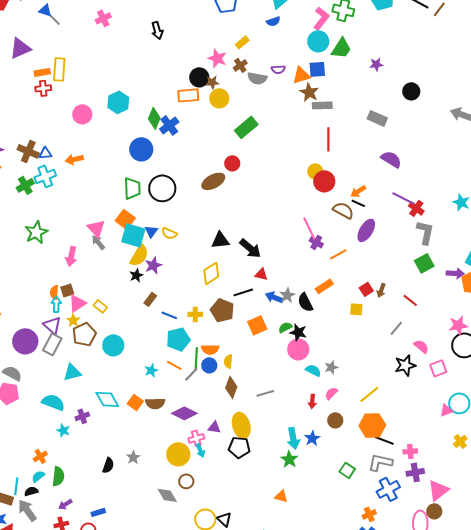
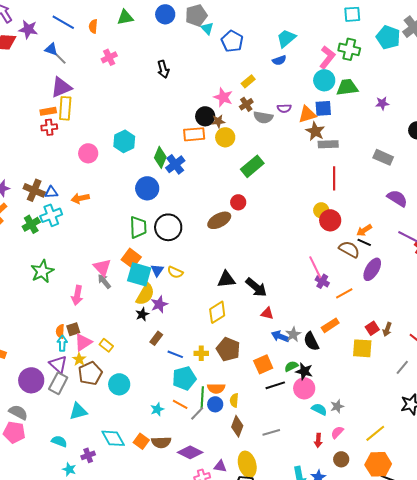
purple triangle: (20, 48) -> (61, 87), moved
green trapezoid: (341, 48) -> (347, 87), turned -130
black line: (243, 292) -> (275, 385), moved
yellow square: (356, 309) -> (362, 348), size x1.5
cyan semicircle: (53, 402) -> (59, 441), size x0.7

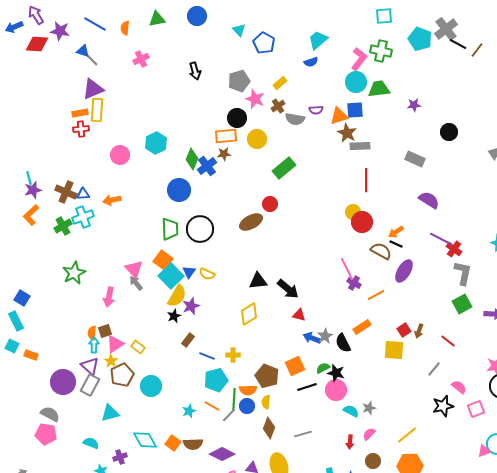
gray pentagon: (196, 15) -> (239, 81), moved
brown star: (218, 121) -> (224, 154), moved
cyan square: (139, 274) -> (171, 276), turned 30
brown pentagon: (228, 349) -> (267, 376), moved

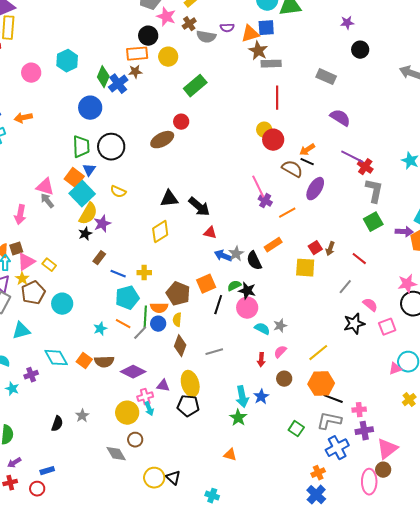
purple star: (414, 105) -> (347, 23), moved
pink triangle: (134, 269) -> (45, 187), turned -30
blue triangle: (189, 272) -> (89, 170), moved
black line: (307, 387) -> (218, 305), turned -54

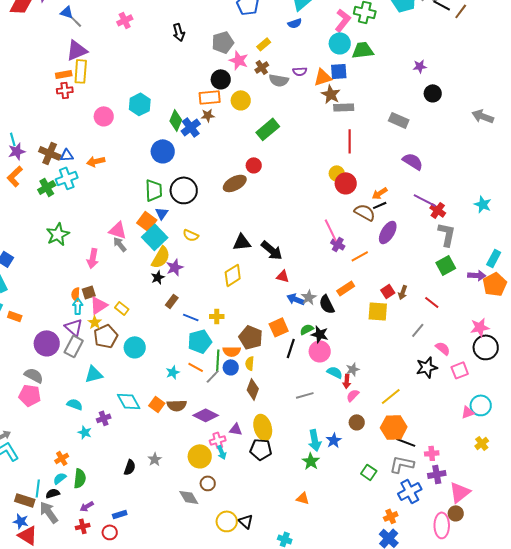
black line: (307, 162) -> (380, 205), turned -48
gray line: (214, 352) -> (305, 395), moved
red arrow: (261, 360) -> (347, 381), moved

